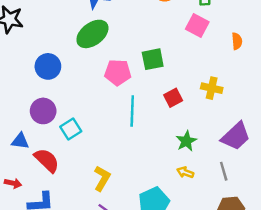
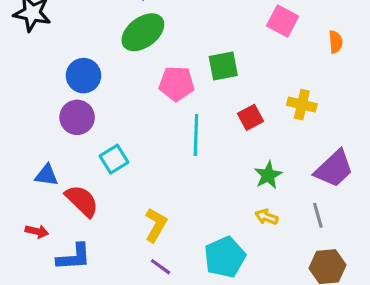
purple circle: (43, 111) -> (77, 117), moved

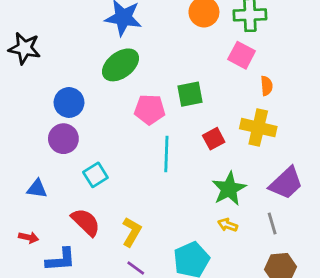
orange semicircle: (336, 42) -> (267, 86), moved
yellow cross: (302, 105) -> (258, 128), size x1.4
green star: (268, 175) -> (229, 189), size x1.4
red semicircle: (82, 201) -> (86, 222), moved

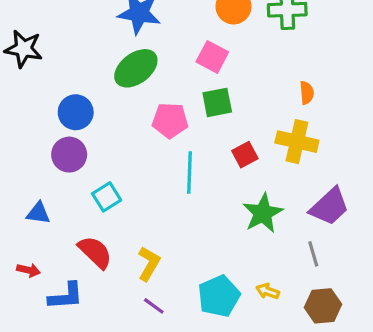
pink square: (242, 55) -> (212, 57), moved
yellow arrow: (228, 225) -> (268, 291), moved

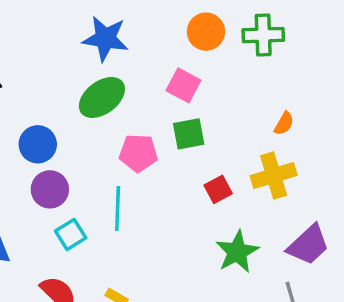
orange semicircle: (307, 93) -> (284, 123), turned 35
yellow cross: (297, 142) -> (274, 176), turned -30
purple circle: (69, 155) -> (50, 189), moved
cyan line: (190, 172) -> (118, 208), moved

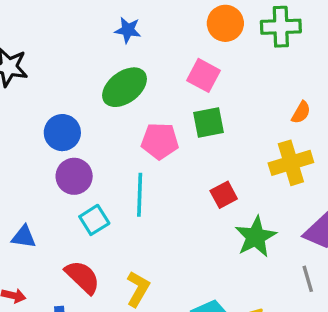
blue star: (105, 39) -> (128, 30), size x0.6
red square: (218, 189) -> (224, 195), moved

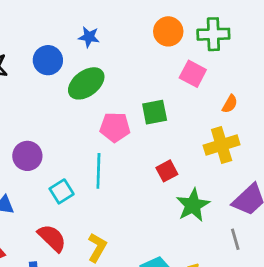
pink square: (204, 75) -> (193, 74), moved
blue circle: (62, 133) -> (48, 60), moved
purple circle: (74, 176) -> (27, 156), moved

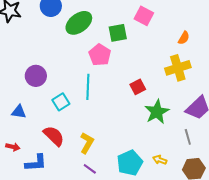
pink square: (193, 74) -> (144, 16), moved
green square: (155, 112) -> (118, 33), moved
pink pentagon: (115, 127) -> (100, 55), turned 30

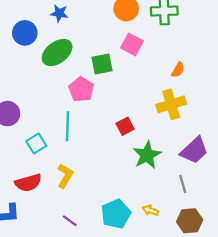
red semicircle: (54, 136) -> (28, 183), turned 120
yellow L-shape: (87, 143) -> (65, 176), moved

